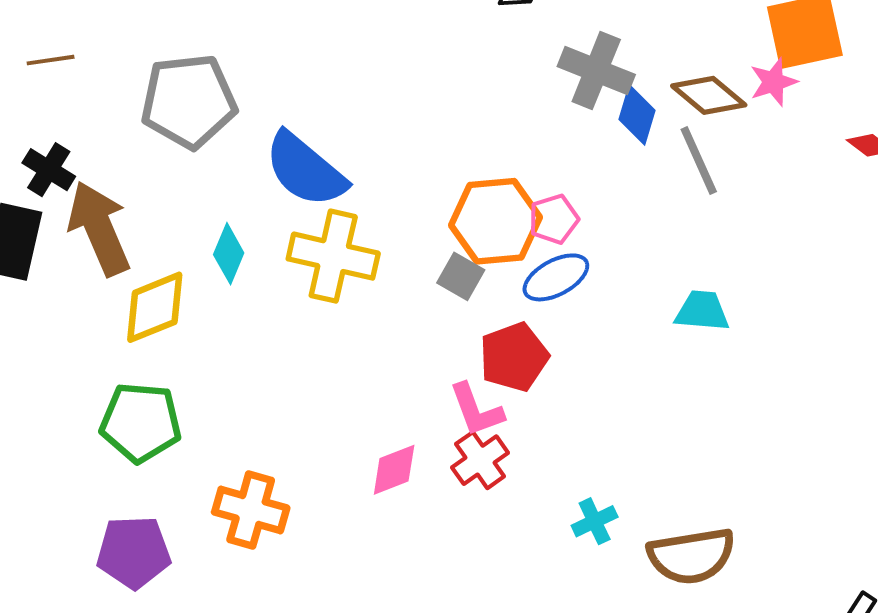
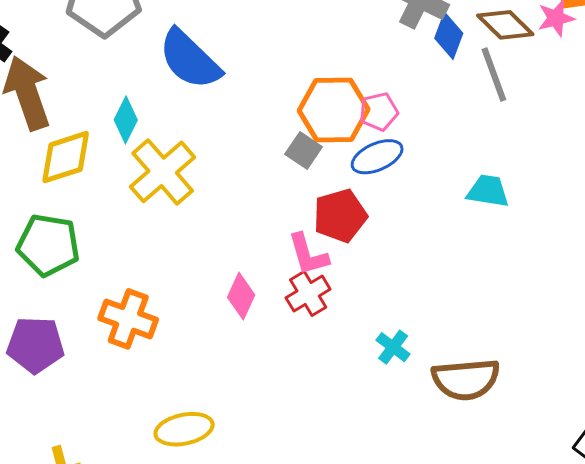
yellow cross: (333, 256) -> (163, 172), moved, turned 32
pink diamond: (394, 470) -> (241, 296), turned -48
cyan cross: (595, 521) -> (393, 347), turned -32

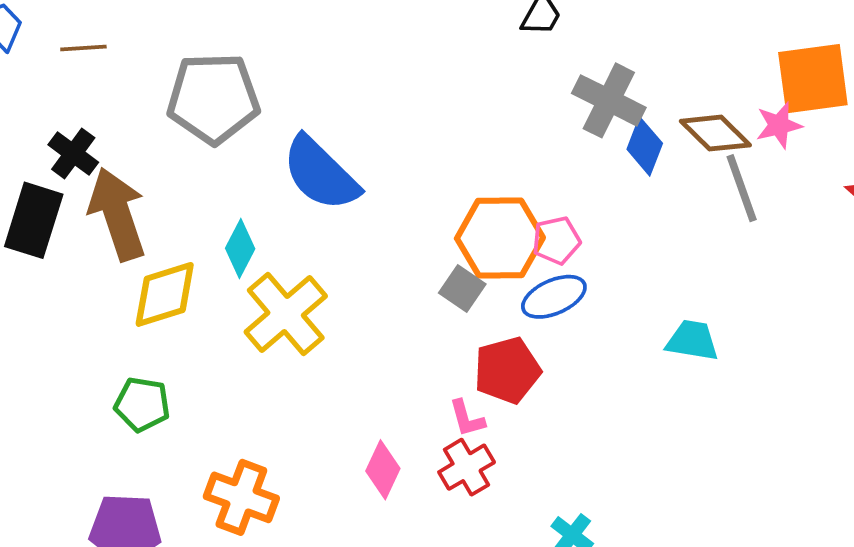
gray line: (494, 74) -> (742, 188), moved
green pentagon: (48, 245) -> (142, 404), size x0.7
pink L-shape: (308, 254) -> (467, 418), size x0.7

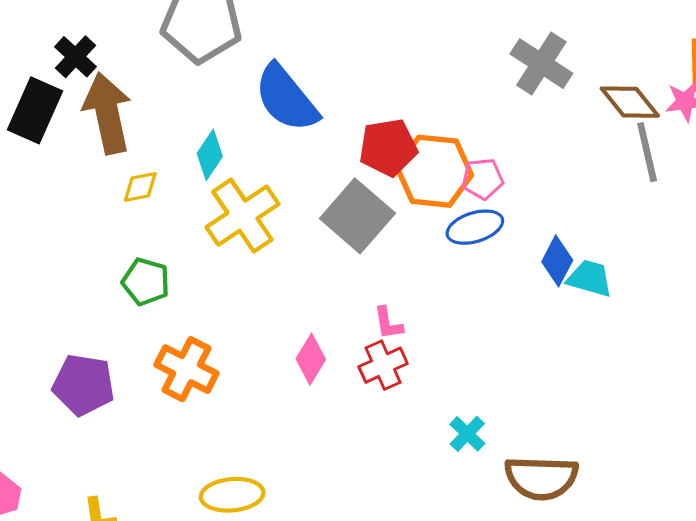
blue diamond: (645, 146) -> (557, 261), moved
gray square: (462, 288) -> (357, 216), moved, size x1.8
yellow diamond: (165, 294) -> (140, 187), size x0.6
red pentagon: (507, 370) -> (388, 147), moved
green pentagon: (142, 404) -> (146, 282), moved

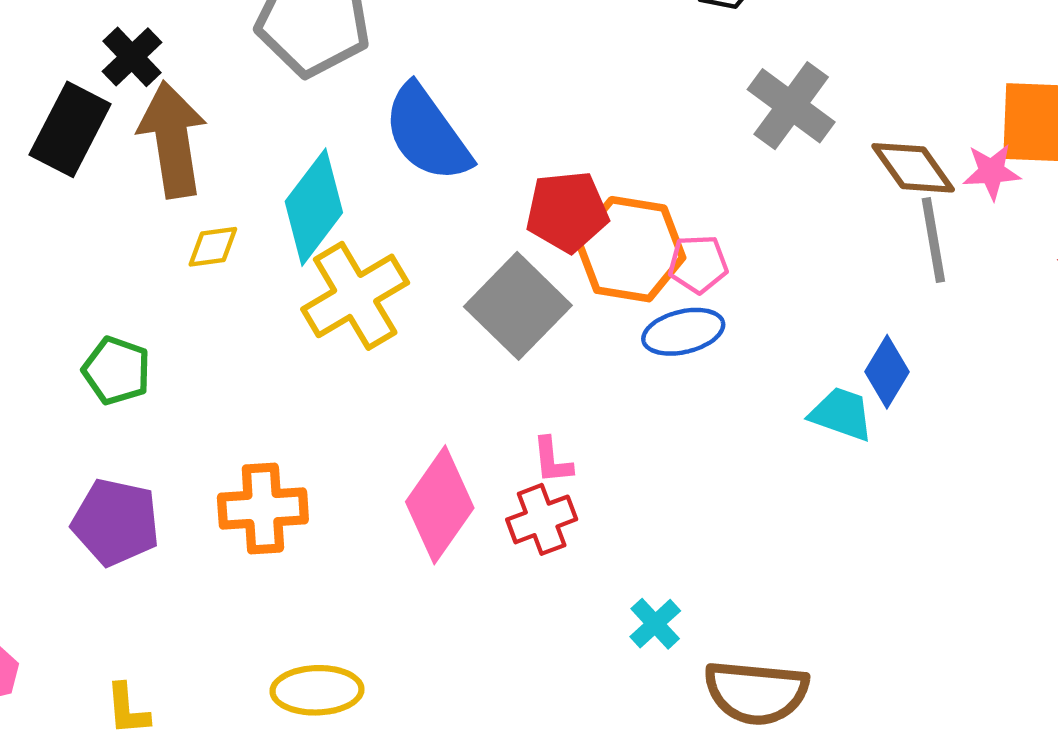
cyan diamond: (210, 155) -> (314, 207), size x1.6
blue diamond: (557, 261) -> (887, 372), moved
green pentagon: (146, 282) -> (117, 371), moved
pink diamond: (311, 359) -> (440, 505), size x1.6
orange cross: (186, 369) -> (263, 508), turned -34

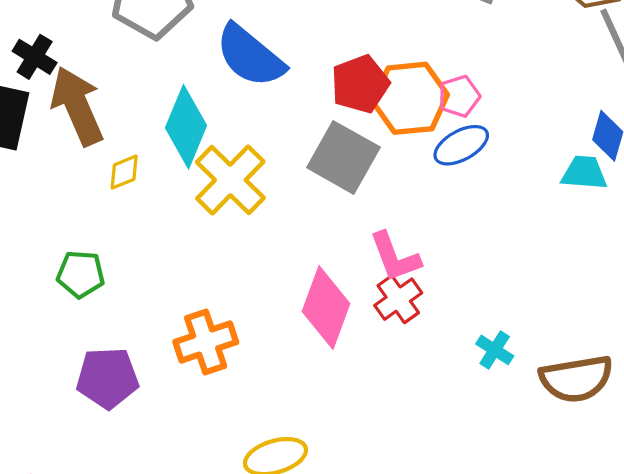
pink L-shape: (552, 460) -> (395, 257), size x1.6

